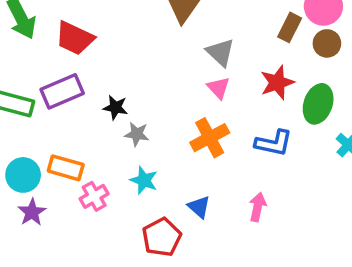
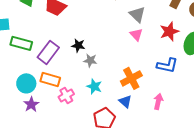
purple rectangle: (62, 91) -> (48, 52), moved, turned -30
orange cross: (210, 138) -> (131, 78), moved

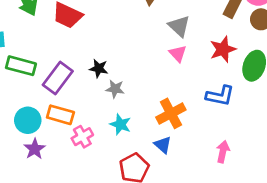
pink arrow: (158, 101) -> (223, 152), moved

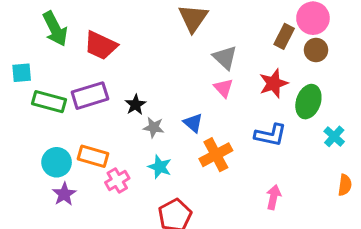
black star: (99, 68) -> (135, 105), turned 30
purple rectangle: (58, 78) -> (90, 96), moved, turned 36
blue triangle: (163, 145) -> (193, 123), moved

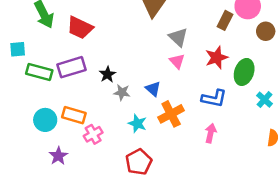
brown circle: (316, 50) -> (266, 31), moved
cyan star: (160, 167) -> (137, 124), moved
purple star: (64, 194) -> (58, 156), moved
pink arrow: (274, 197) -> (211, 133), moved

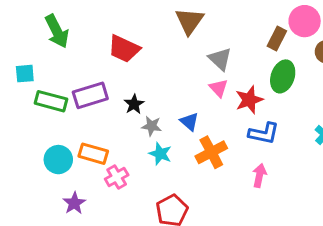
red trapezoid: (80, 28) -> (124, 49), moved
red star: (217, 58) -> (249, 100), moved
green ellipse: (244, 72) -> (283, 76), moved
cyan star: (137, 124) -> (160, 154), moved

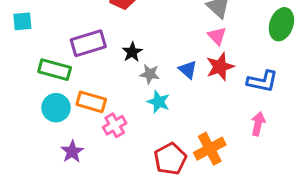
red star: (249, 100) -> (220, 67), moved
green rectangle: (51, 101) -> (55, 70), moved
orange cross: (211, 152) -> (210, 149), moved

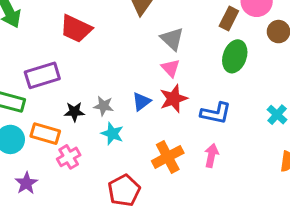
black star: (132, 52) -> (74, 112), moved, turned 30
blue triangle: (188, 70) -> (141, 102), turned 42
orange cross: (210, 149) -> (168, 157), moved

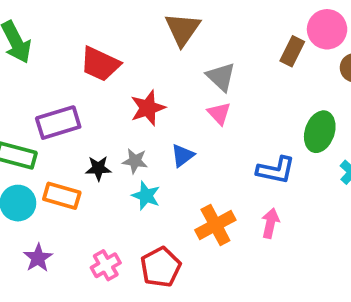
green ellipse: (235, 56) -> (320, 132), moved
red star: (174, 99) -> (148, 108), moved
pink cross: (69, 157) -> (106, 265), moved

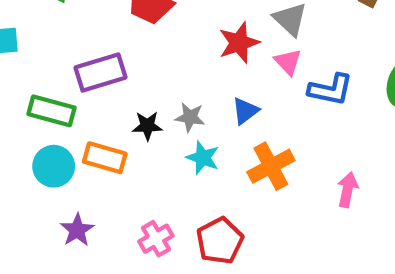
red star: (148, 108) -> (239, 43), moved
blue L-shape: (276, 170) -> (331, 90), moved
orange cross: (215, 225) -> (271, 166), moved

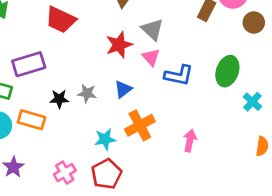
cyan star: (203, 158) -> (105, 139), moved, turned -30

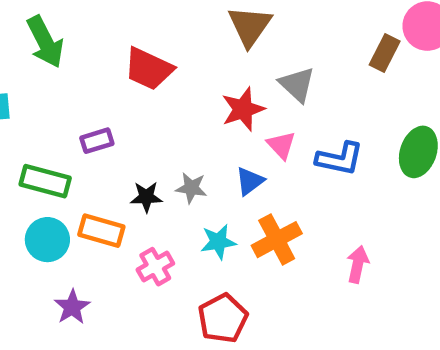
pink triangle: (151, 57) -> (281, 145), moved
purple rectangle: (29, 64) -> (97, 141), size x0.6
cyan star: (105, 139) -> (218, 242), moved
pink cross: (65, 173) -> (155, 267), moved

